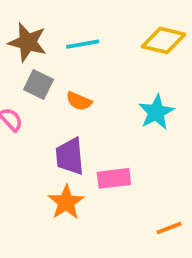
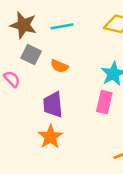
pink rectangle: (114, 178) -> (104, 102), moved, turned -70

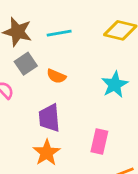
gray square: (31, 55) -> (26, 64), turned 30
pink rectangle: (104, 102) -> (99, 142), moved

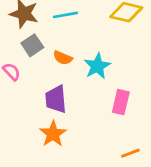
cyan star: (115, 85) -> (97, 66), moved
pink rectangle: (99, 142) -> (121, 102), moved

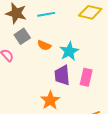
purple trapezoid: (56, 99) -> (62, 75), moved
orange star: (53, 134) -> (50, 100), moved

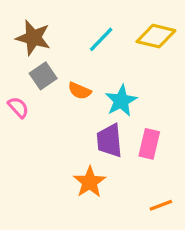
cyan line: (46, 14) -> (101, 39), moved, turned -36

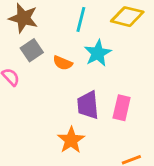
cyan line: (101, 39) -> (81, 19), turned -30
cyan star: (121, 101) -> (98, 53), moved

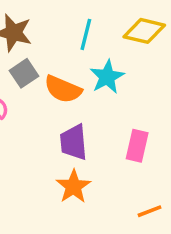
orange semicircle: (63, 63) -> (63, 89), size x1.5
purple trapezoid: (88, 105) -> (73, 142), moved

